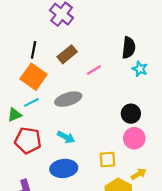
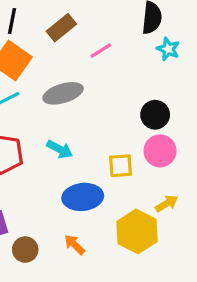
yellow square: (107, 160) -> (121, 166), moved
blue ellipse: (64, 168) -> (83, 197), moved

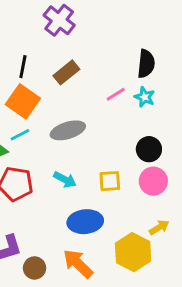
cyan star: (168, 49) -> (145, 97), moved
pink line: (101, 51) -> (116, 94), moved
yellow square: (121, 166) -> (110, 181), moved
orange arrow: (75, 245) -> (78, 264), size x1.6

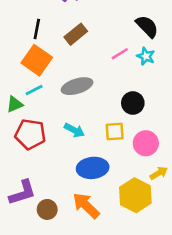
black semicircle: (146, 64) -> (147, 26), turned -50
black circle: (149, 149) -> (133, 103), moved
pink circle: (153, 181) -> (146, 143), moved

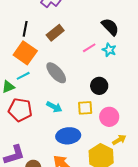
gray ellipse: (77, 86) -> (56, 73), turned 65

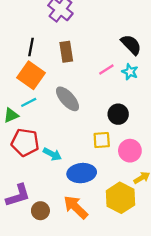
brown rectangle: (55, 33) -> (66, 52), turned -60
cyan arrow: (54, 107) -> (52, 154), moved

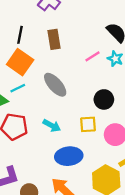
cyan arrow: (52, 154) -> (52, 126), moved

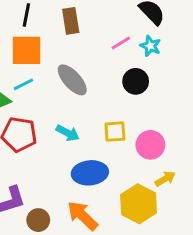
orange square: (20, 62) -> (26, 50), turned -35
black circle: (104, 99) -> (136, 81), moved

